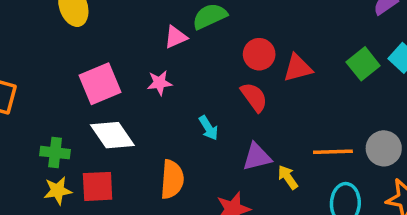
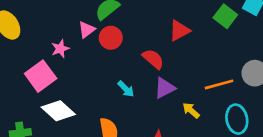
red circle: (259, 54) -> (111, 38), moved
pink star: (160, 83) -> (60, 49), moved
purple triangle: (257, 157) -> (165, 88), moved

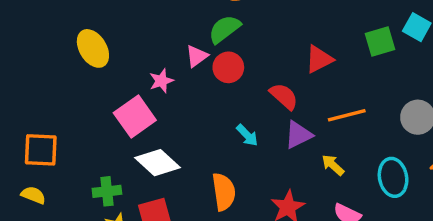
green square: (225, 16) -> (380, 41), turned 35
orange line: (219, 84) -> (347, 115), moved

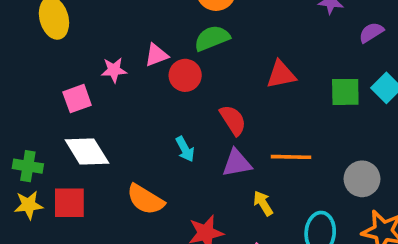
green semicircle: (224, 29) -> (212, 38), moved
red triangle: (319, 59) -> (281, 75), moved
pink square: (135, 117) -> (77, 99), size x0.7
orange semicircle: (224, 192) -> (145, 199), turned 114

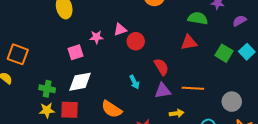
green semicircle: (212, 38) -> (198, 18), moved, turned 30
green square: (345, 92) -> (224, 53), turned 30
white diamond: (87, 151) -> (80, 82), turned -70
yellow arrow: (263, 203) -> (177, 113), turned 112

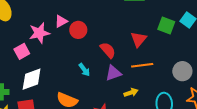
pink star: (96, 37) -> (39, 33), size x1.5
red triangle: (189, 42) -> (139, 39), moved, turned -30

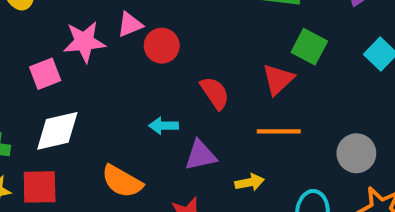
green square: (166, 26) -> (309, 47), moved
cyan arrow: (84, 70) -> (164, 126), turned 120
purple triangle: (113, 73) -> (200, 155), moved

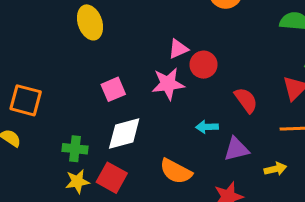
pink star: (84, 42) -> (168, 84), moved
red square: (40, 187) -> (112, 178), turned 32

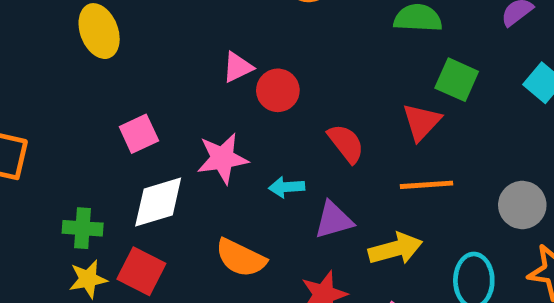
pink star: (168, 84) -> (222, 158), moved
yellow arrow: (275, 169) -> (395, 249), size x1.5

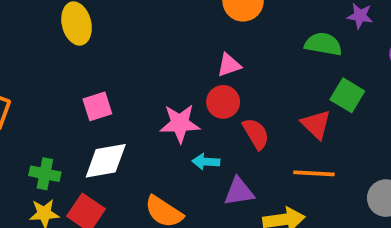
pink triangle: (238, 67) -> (229, 65), moved
red circle: (278, 90) -> (223, 102), moved
red triangle: (421, 122) -> (316, 124), turned -36
pink star: (222, 158) -> (180, 123), moved

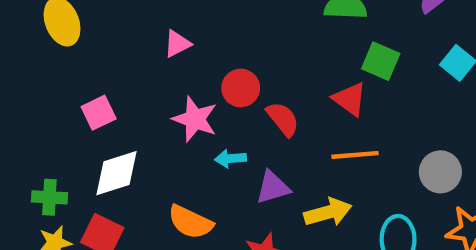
pink triangle: (229, 65) -> (177, 44), moved
pink star: (180, 123) -> (195, 119), turned 30

